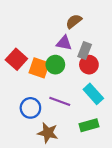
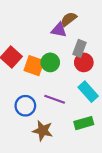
purple triangle: (64, 43) -> (59, 30), moved

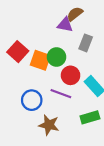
red circle: (84, 62) -> (71, 75), moved

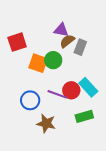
brown semicircle: (75, 14) -> (67, 41), moved
red square: (18, 52) -> (17, 42), moved, turned 30
red circle: (71, 75) -> (71, 90), moved

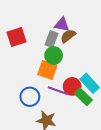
gray rectangle: (80, 47) -> (51, 39), moved
orange square: (38, 63) -> (47, 70), moved
green rectangle: (84, 116) -> (83, 97), moved, turned 60

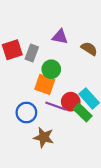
brown semicircle: (68, 36) -> (89, 49), moved, turned 70
gray rectangle: (51, 39) -> (32, 53), moved

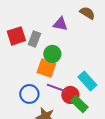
brown semicircle: (89, 49) -> (87, 13), moved
red circle: (71, 102) -> (70, 95), moved
green rectangle: (83, 112) -> (79, 104), moved

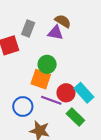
brown semicircle: (87, 13) -> (63, 21), moved
gray rectangle: (34, 39) -> (28, 29), moved
red circle: (70, 95) -> (66, 93), moved

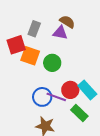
orange square: (41, 79) -> (30, 56), moved
blue circle: (23, 106) -> (42, 97), moved

